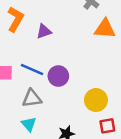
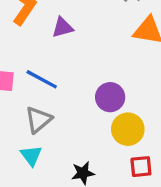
purple circle: (58, 76) -> (110, 97), moved
gray triangle: (32, 98) -> (38, 120), turned -36

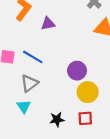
red square: (141, 167) -> (85, 118), moved

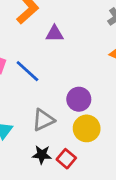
gray triangle: (29, 83) -> (43, 120), moved
red square: (85, 118) -> (66, 159), moved, turned 32

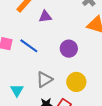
purple circle: (79, 99) -> (69, 49), moved

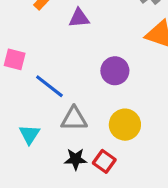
blue line: (29, 46) -> (49, 86), moved
gray triangle: (44, 80) -> (74, 119), turned 30

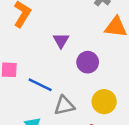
purple triangle: (79, 18) -> (61, 40), moved, turned -42

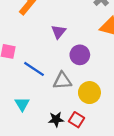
gray triangle: (64, 106) -> (62, 81), moved

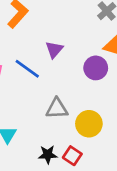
purple circle: (80, 55) -> (96, 68), moved
blue line: (34, 69) -> (27, 69), moved

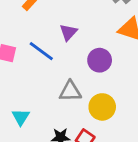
purple circle: (96, 68) -> (100, 60), moved

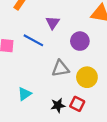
cyan triangle: (21, 117) -> (25, 94), turned 32

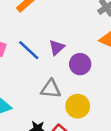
purple triangle: (53, 23) -> (57, 47), moved

